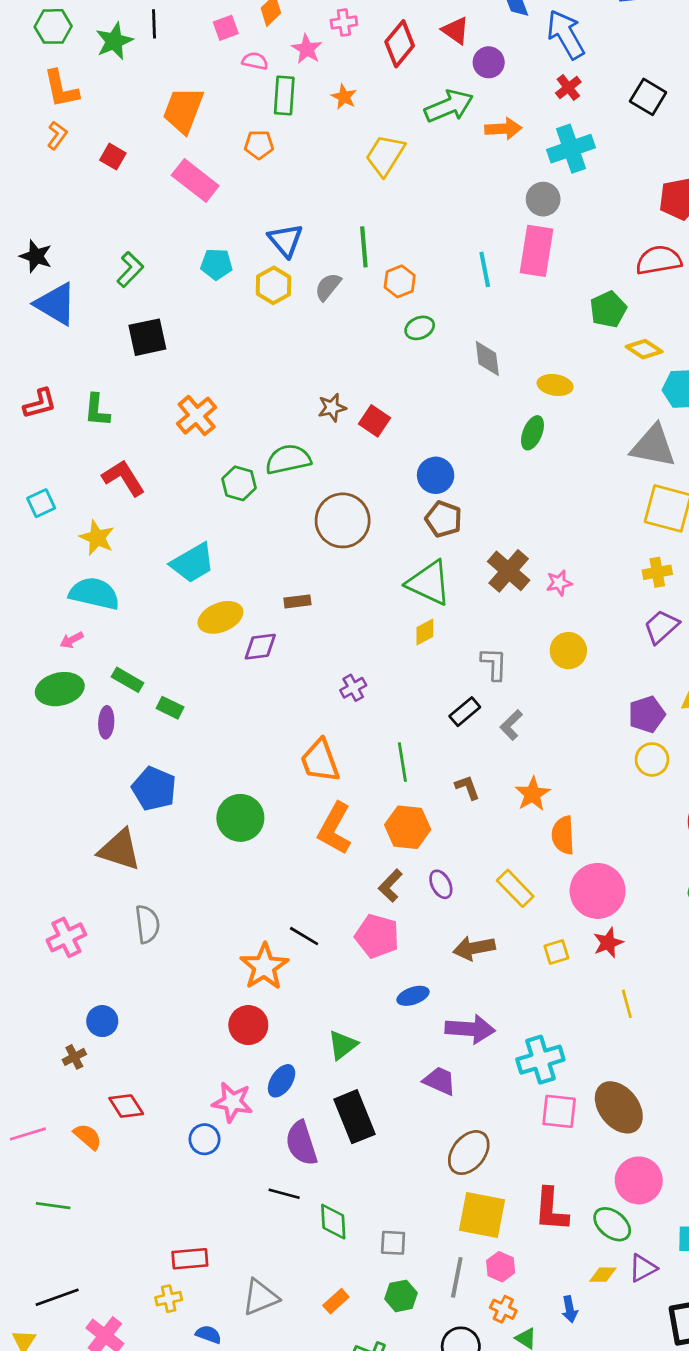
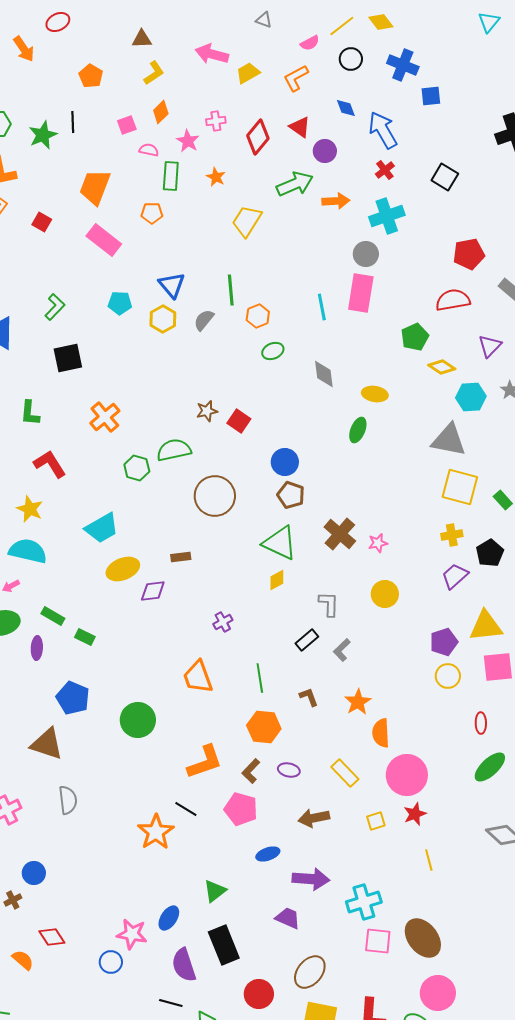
orange L-shape: (335, 829) -> (205, 762), moved, turned -138
purple ellipse: (441, 884) -> (289, 770), turned -50
red circle: (248, 1025) -> (259, 994), moved

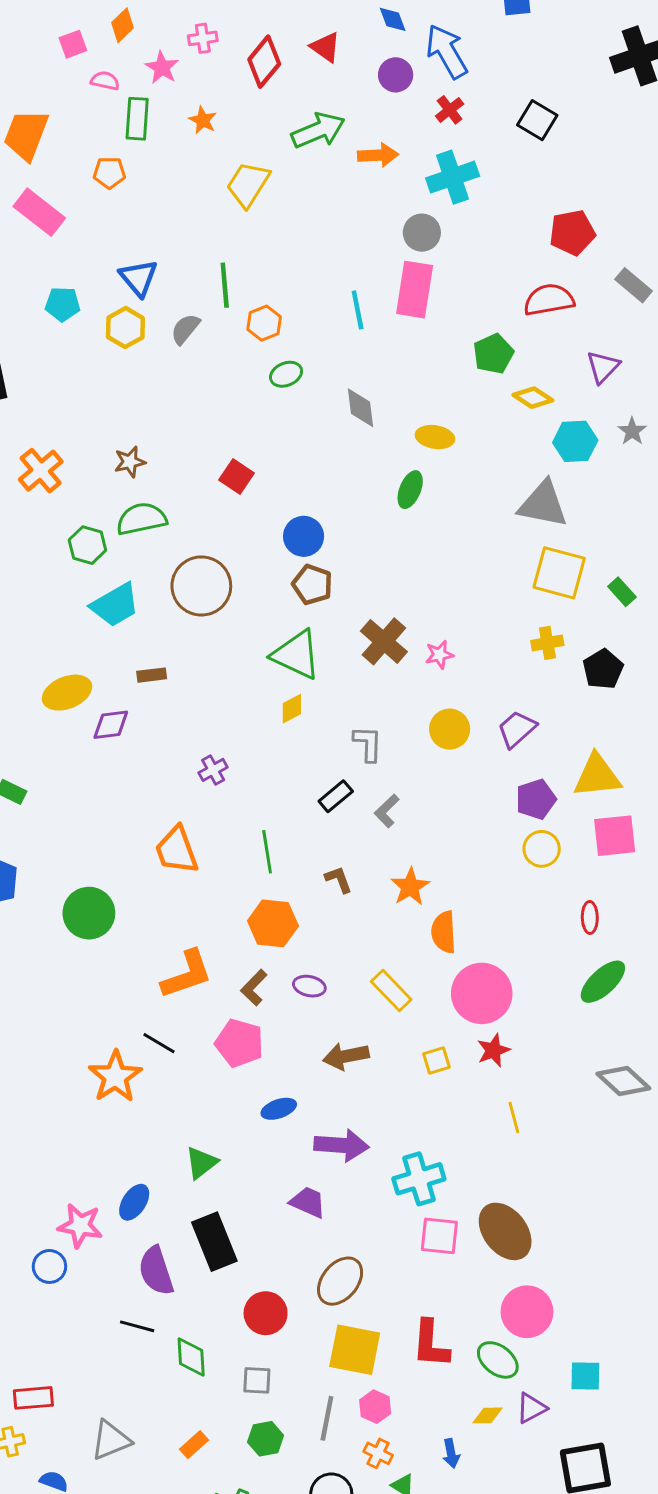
purple circle: (325, 151) -> (396, 75), moved
brown star: (207, 411) -> (130, 462), moved
cyan trapezoid: (102, 528) -> (115, 605), moved
purple trapezoid: (455, 576) -> (517, 729), moved

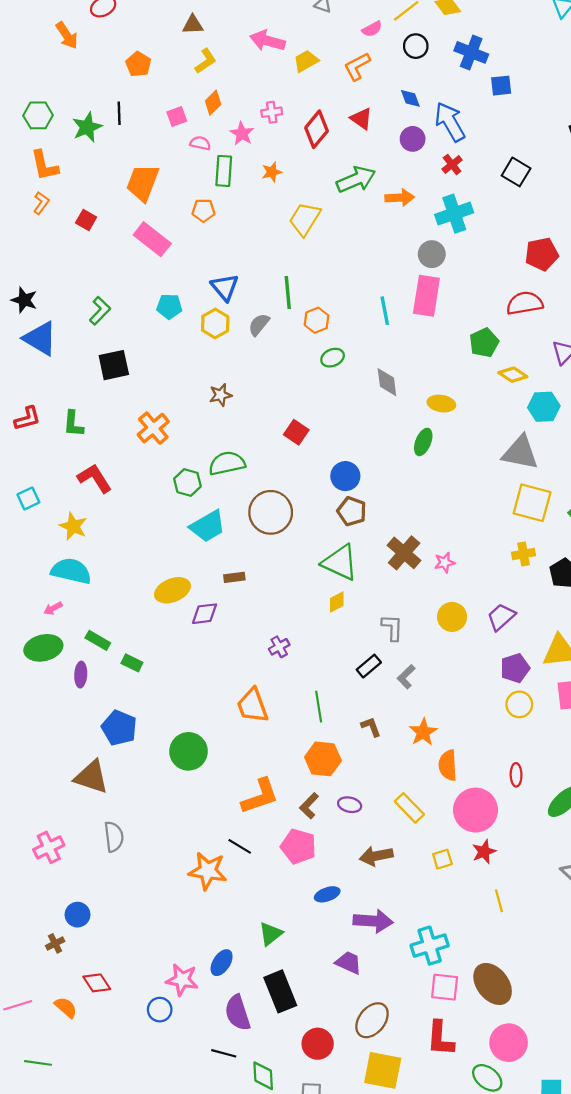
orange star: (203, 120) -> (272, 172), turned 30
brown star: (130, 462) -> (220, 395), moved
red ellipse: (590, 917) -> (516, 775), moved
orange star: (115, 1077) -> (208, 871), turned -30
red L-shape: (431, 1344) -> (440, 1038), moved

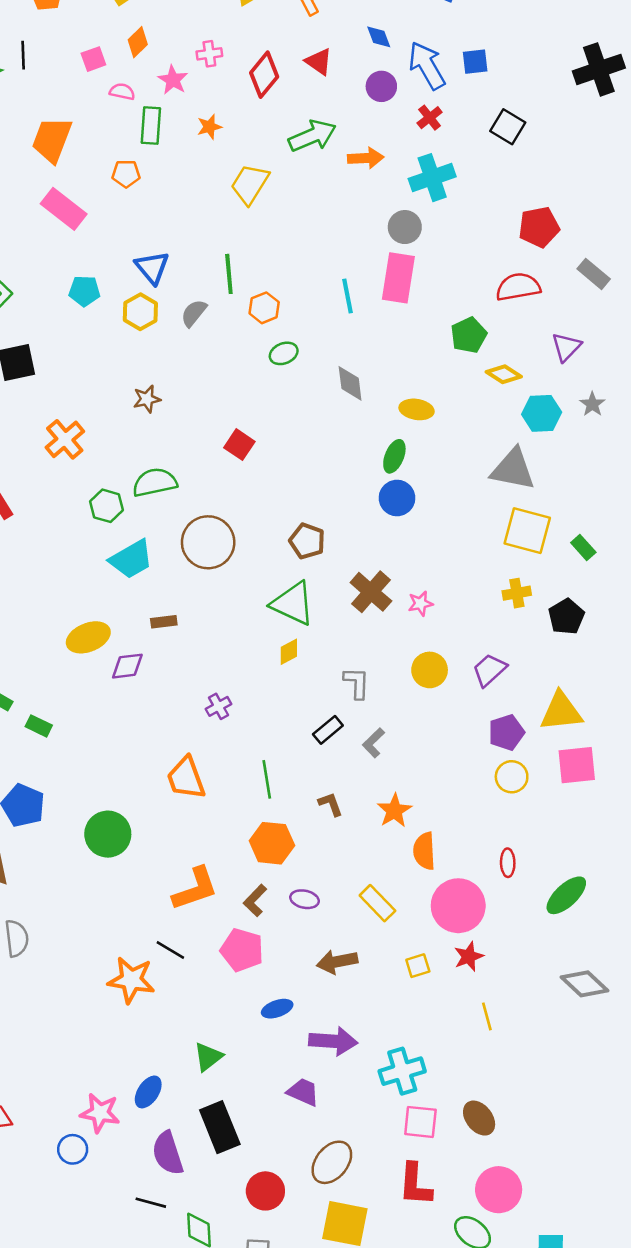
blue square: (501, 86) -> (475, 62), moved
blue circle: (345, 476) -> (397, 498), moved
brown ellipse: (493, 984) -> (479, 1118), size x0.7

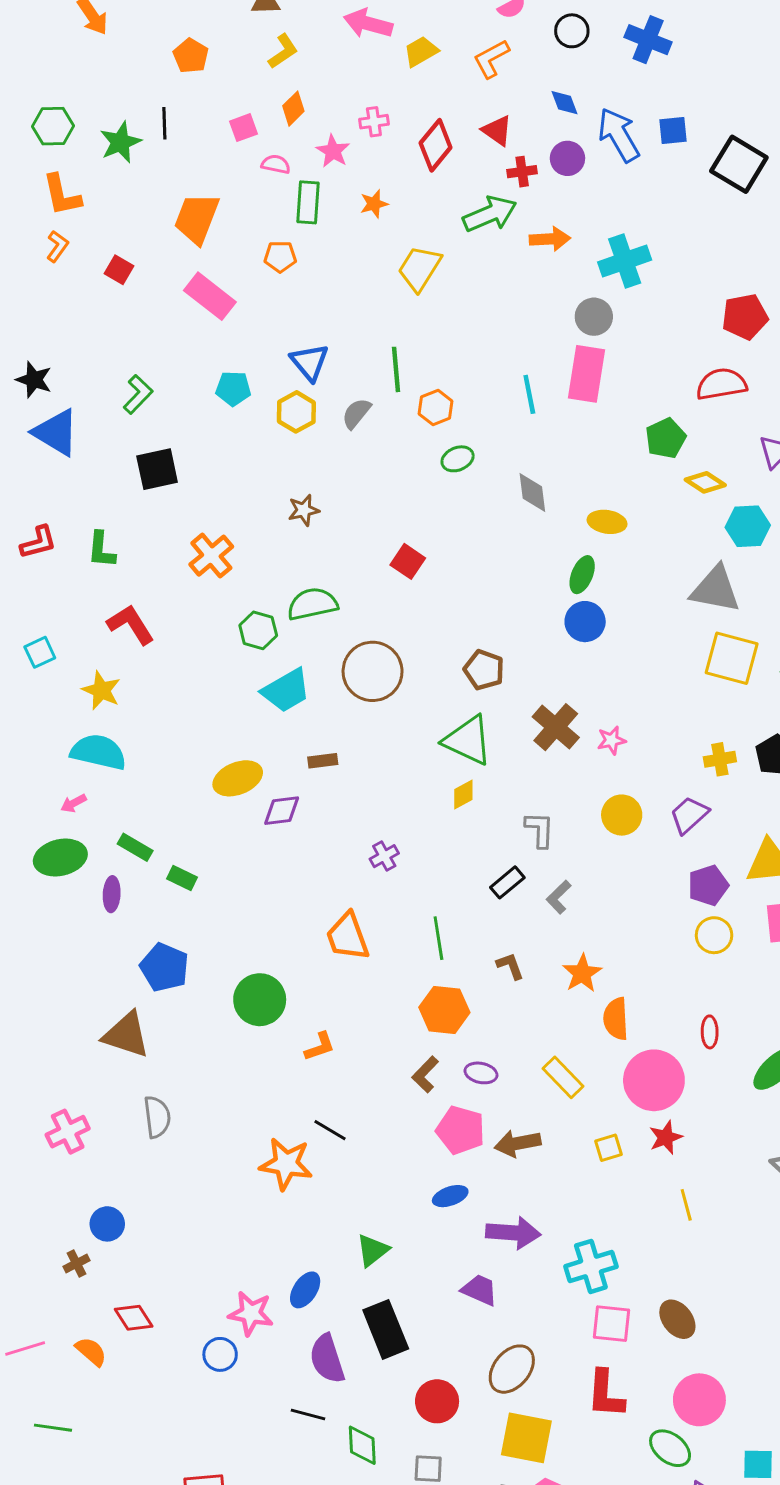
red cross: (430, 118) -> (522, 172), moved, turned 30
black square: (508, 127) -> (739, 164), moved, size x1.4
yellow cross: (517, 593) -> (720, 759), moved
orange L-shape: (195, 889) -> (320, 1047), moved, size x0.6
pink pentagon: (242, 950) -> (460, 1130), moved

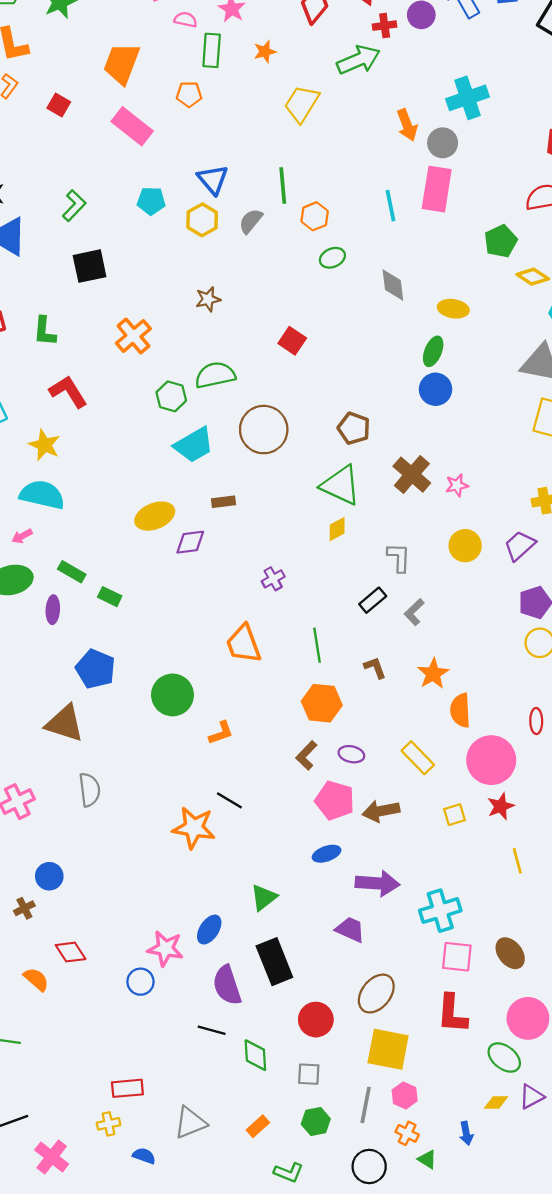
orange arrow: (550, 239) -> (407, 125), moved, turned 72

